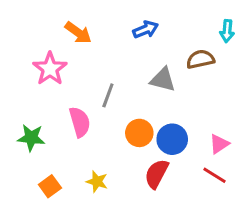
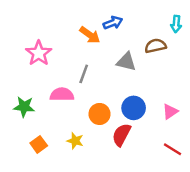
orange arrow: (78, 33) -> (90, 35), moved
pink semicircle: (80, 122) -> (62, 95), turned -75
orange circle: (139, 133) -> (100, 114), moved
red line: (215, 175) -> (173, 149), moved

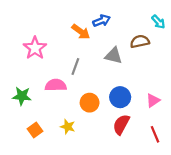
cyan arrow: (176, 24) -> (158, 22), turned -48
red semicircle: (121, 135) -> (121, 124), moved
red line: (173, 149) -> (155, 134), turned 35

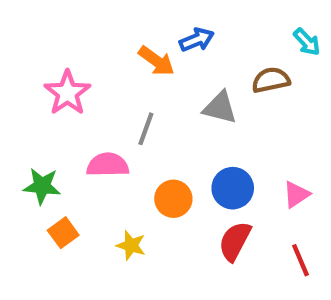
orange square: (35, 130) -> (63, 233), moved

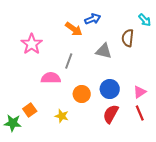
brown semicircle: (271, 80) -> (128, 38), turned -72
green star: (42, 186) -> (13, 123), moved
red line: (301, 260) -> (140, 113), moved

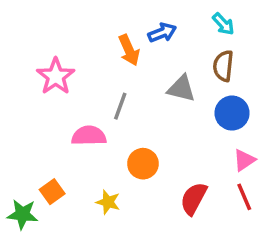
cyan arrow: (145, 20) -> (223, 24), moved
orange arrow: (74, 29) -> (129, 50), turned 30
blue circle: (110, 89) -> (232, 113), moved

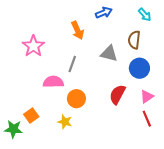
cyan arrow: (223, 24) -> (145, 15), moved
blue arrow: (162, 33) -> (104, 13), moved
orange circle: (143, 164) -> (76, 99), moved
red semicircle: (194, 199) -> (117, 94), moved

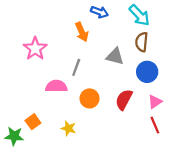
blue arrow: (104, 13) -> (99, 12), moved, turned 42
cyan arrow: (145, 15) -> (139, 15), moved, size x1.5
orange circle: (76, 99) -> (90, 98), moved

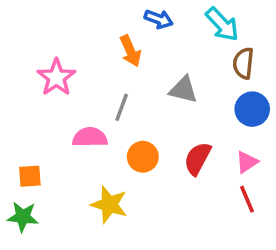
brown semicircle: (142, 42) -> (243, 63), moved
blue circle: (147, 72) -> (252, 109), moved
orange square: (33, 122) -> (30, 176), moved, turned 32
yellow star: (68, 128) -> (109, 204), size x1.5

